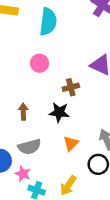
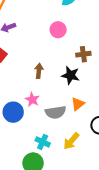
gray semicircle: (29, 147) -> (56, 112), moved
pink star: (23, 174) -> (32, 99), moved

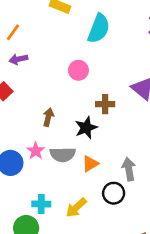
black star: (71, 75) -> (86, 128), turned 30
gray semicircle: (56, 112) -> (63, 155), moved
cyan cross: (43, 142) -> (41, 204), turned -32

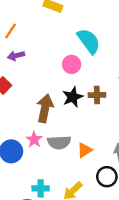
cyan semicircle: (99, 29) -> (89, 41), moved, turned -56
brown arrow: (48, 117) -> (45, 108), size x1.6
black star: (86, 128) -> (73, 97), moved

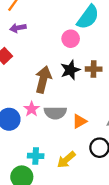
cyan semicircle: (89, 41) -> (88, 17), turned 70

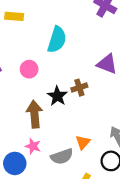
pink circle: (71, 39) -> (29, 69), moved
gray semicircle: (55, 113) -> (62, 156), moved

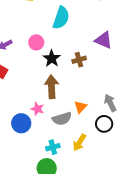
black star: (57, 96) -> (52, 58), moved
brown arrow: (35, 114) -> (52, 87), moved

